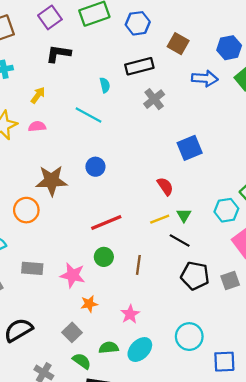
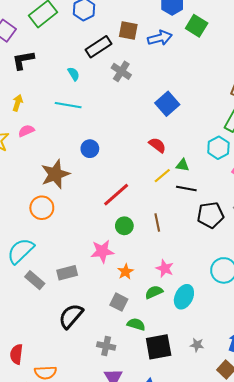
brown square: (178, 44) -> (128, 30), moved
green triangle: (184, 215) -> (183, 165), turned -32
gray rectangle: (32, 268) -> (67, 273), moved
green semicircle: (109, 348) -> (154, 292), moved

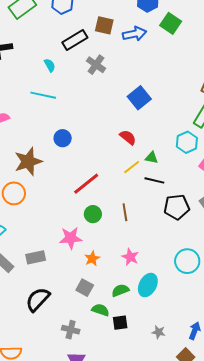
green semicircle: (154, 292) -> (120, 290), moved
black square: (159, 347) -> (120, 323), moved, size x0.6

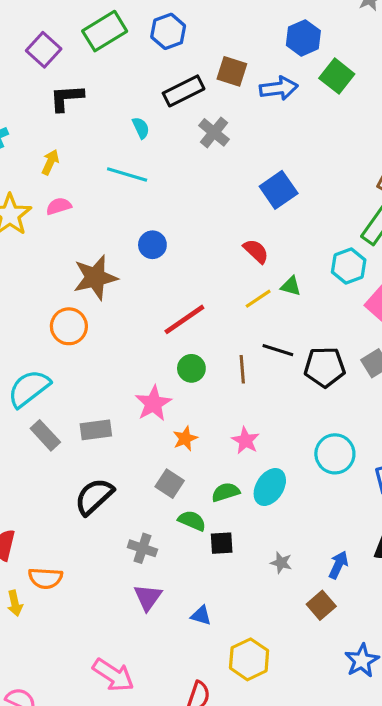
black line: (154, 180) -> (278, 350), moved
pink star: (71, 238) -> (153, 403), turned -30

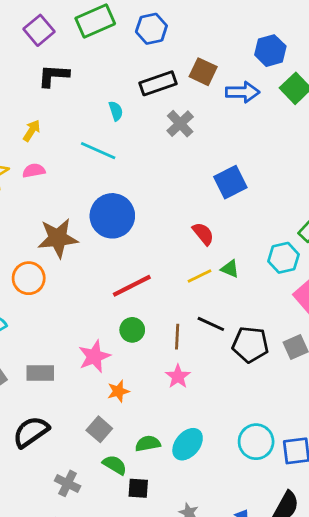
blue circle: (152, 245) -> (112, 216), size x1.8
pink star: (245, 440) -> (178, 377), moved
cyan circle: (335, 454) -> (256, 442), moved

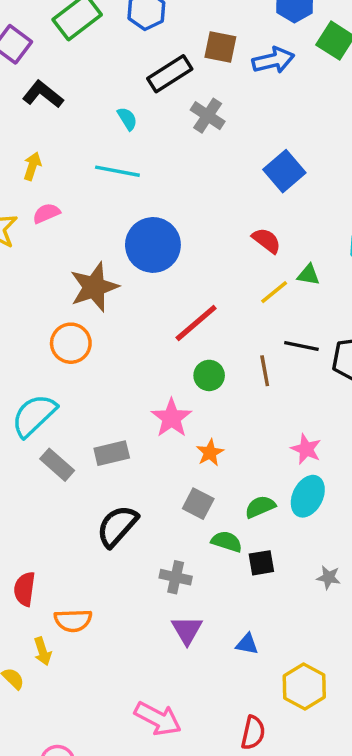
black L-shape: (54, 76) -> (43, 94), turned 48
pink star: (178, 377) -> (306, 449), moved

